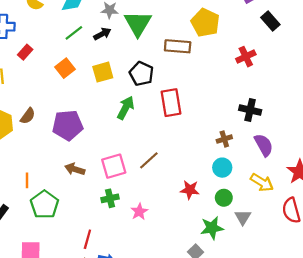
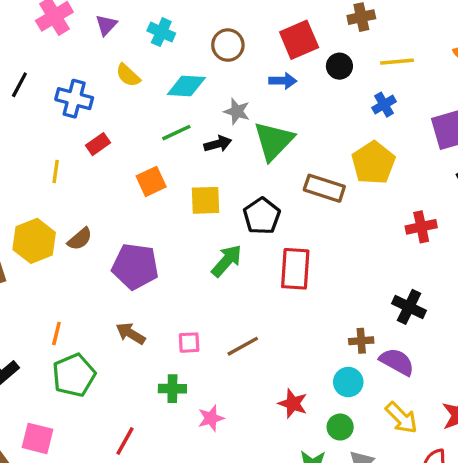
purple semicircle: (264, 145) -> (397, 362), moved, turned -45
pink square: (114, 166) -> (189, 343), size x0.6

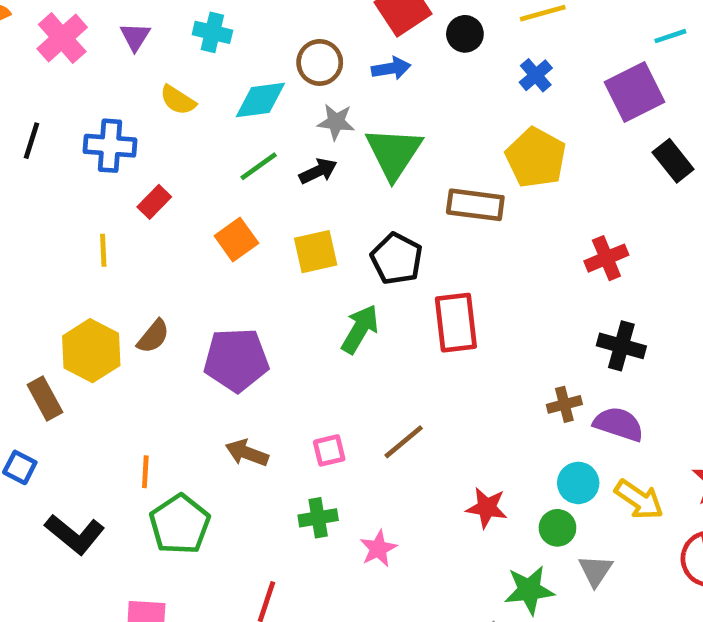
brown circle: (228, 45) -> (320, 62), moved
red cross: (421, 227) -> (606, 258), moved
cyan circle: (348, 382) -> (578, 483), moved

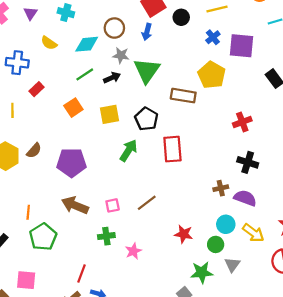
blue arrow: (391, 68) -> (147, 32), turned 112
purple square: (634, 92) -> (242, 46), moved, turned 30
brown arrow: (247, 453) -> (75, 205), size x1.4

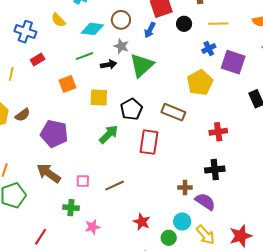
brown rectangle: (183, 96) -> (173, 112), moved
black cross: (248, 162) -> (215, 170), turned -36

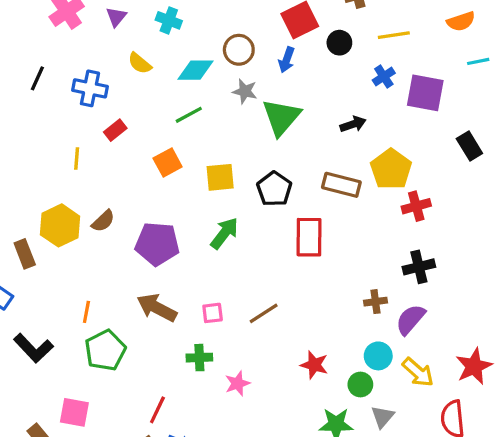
black arrow: (109, 65) -> (353, 124), moved
yellow pentagon: (200, 83) -> (391, 169), moved
green arrow: (109, 134) -> (224, 233), moved
purple semicircle: (205, 202) -> (410, 319), turned -75

